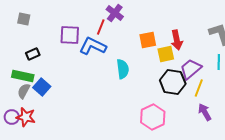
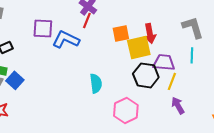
red line: (101, 27) -> (87, 20), moved
yellow square: (166, 54) -> (139, 47), size x1.4
cyan semicircle: (123, 69) -> (96, 83), moved
purple trapezoid: (191, 69) -> (164, 62), turned 45

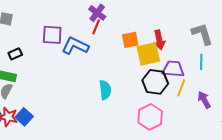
blue square: (15, 80) -> (24, 117), moved
purple arrow: (178, 105) -> (204, 100), moved
pink hexagon: (126, 110) -> (150, 117), moved

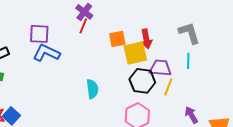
blue L-shape: (75, 46) -> (46, 53), moved
purple arrow: (204, 100) -> (191, 115), moved

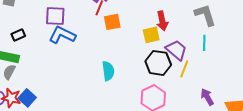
orange square: (117, 39) -> (112, 22), moved
yellow square: (135, 53) -> (151, 35), size x0.7
purple trapezoid: (160, 68) -> (176, 50), turned 35

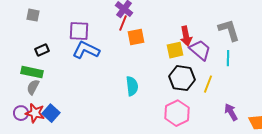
purple trapezoid: (176, 50) -> (200, 50), moved

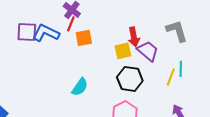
blue L-shape: (86, 50) -> (46, 33), moved
cyan line: (228, 58) -> (181, 69), moved
yellow line: (208, 84) -> (171, 77), moved
cyan semicircle: (132, 86) -> (80, 87), turned 42

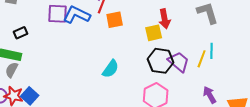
purple trapezoid: (148, 51) -> (179, 62), moved

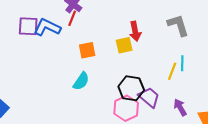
orange square: (115, 20) -> (87, 50), moved
black hexagon: (161, 61) -> (131, 88), moved
purple trapezoid: (179, 62) -> (149, 97), moved

